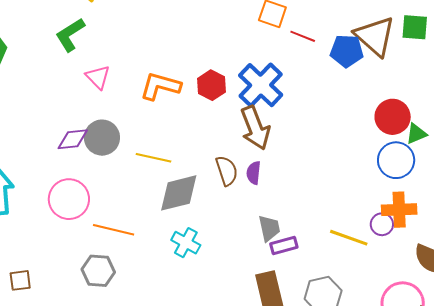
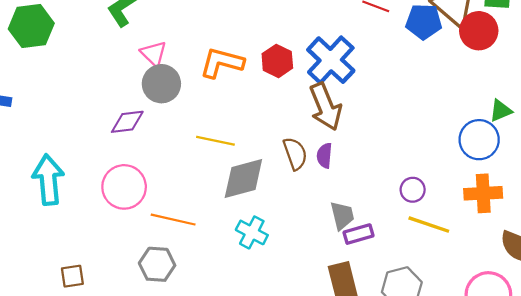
red circle: (393, 117) -> (479, 31), moved
gray circle: (102, 138) -> (161, 84), moved
purple circle: (382, 224) -> (413, 190), moved

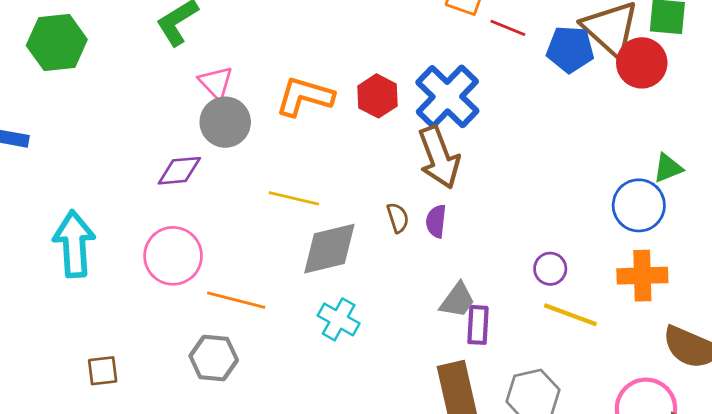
brown semicircle: (295, 154) -> (398, 218), size x0.7
gray trapezoid: (342, 216) -> (457, 300), turned 48
purple rectangle: (358, 234) -> (478, 325), turned -72

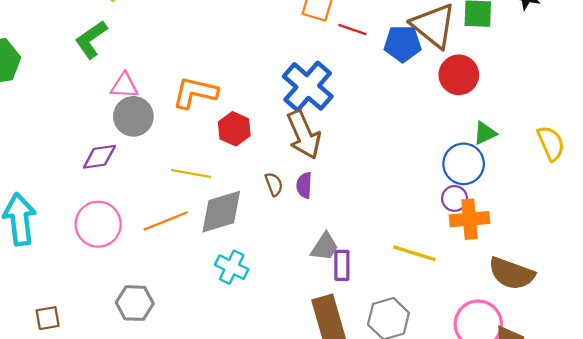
red circle: (642, 63) -> (459, 75), moved
pink triangle: (216, 83) -> (124, 86), turned -40
red hexagon: (377, 96) -> (234, 129), moved
purple circle: (550, 269) -> (455, 198), moved
orange line: (236, 300) -> (166, 221), moved, turned -33

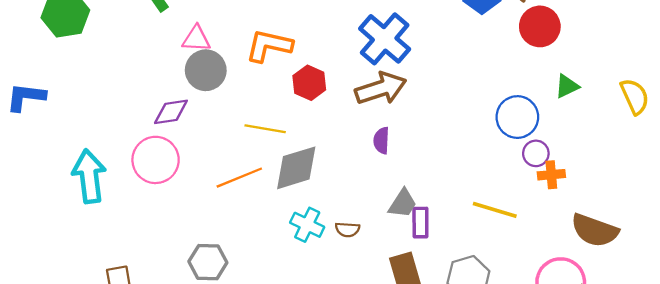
brown arrow: (304, 135) -> (381, 88), turned -84
blue circle: (464, 164) -> (517, 117), moved
brown semicircle: (274, 184) -> (347, 230), moved, turned 115
orange cross: (470, 219) -> (551, 175), size x0.7
pink circle: (98, 224) -> (156, 160), moved

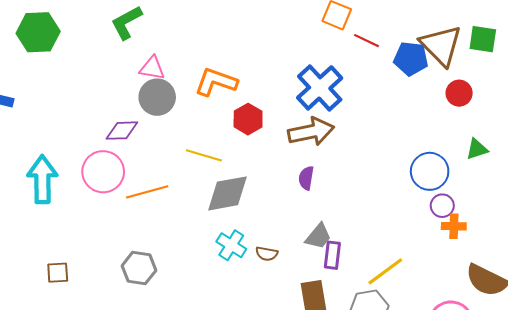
red circle: (540, 26) -> (459, 93), size x0.7
orange line: (239, 178) -> (147, 192), moved
yellow line: (495, 210) -> (385, 271), moved, turned -60

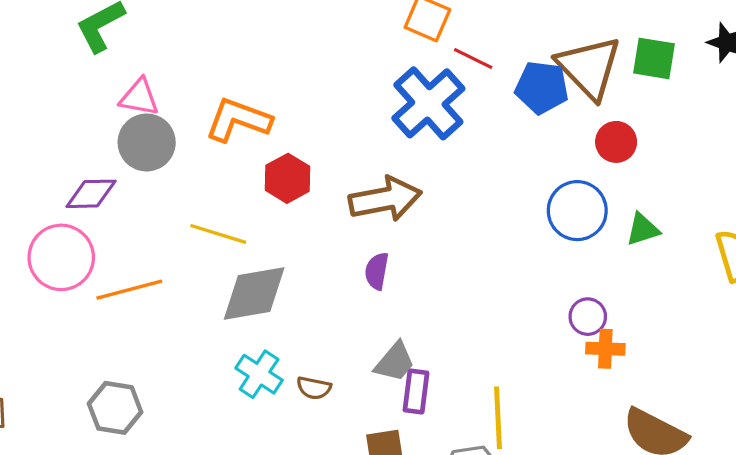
blue cross: (320, 88) -> (428, 103), moved
blue circle: (430, 171) -> (577, 211), moved
yellow line: (385, 271) -> (498, 418), turned -57

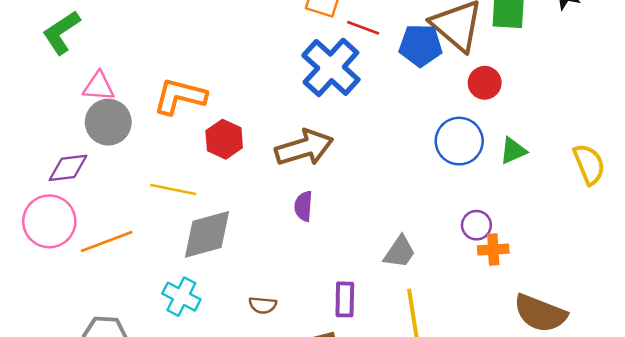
gray trapezoid: (395, 362) -> (400, 252), moved
cyan cross: (259, 374) -> (181, 297), moved

